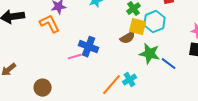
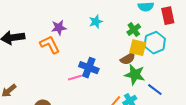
green star: (150, 54) -> (135, 75), moved
blue line: (169, 64) -> (155, 90), moved

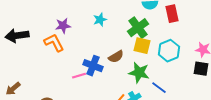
green cross: (134, 30) -> (138, 28), size x1.5
cyan hexagon: (155, 43) -> (169, 51), moved
brown semicircle: (128, 59) -> (116, 57), moved

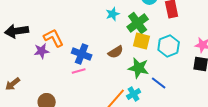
cyan star: (100, 20) -> (113, 14), moved
purple star: (63, 26) -> (42, 51), moved
blue cross: (93, 66) -> (82, 54), moved

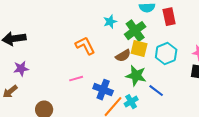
orange L-shape: (54, 38) -> (85, 46), moved
purple star: (42, 51) -> (21, 69), moved
brown semicircle: (116, 52) -> (123, 56), moved
blue cross: (82, 54) -> (103, 90), moved

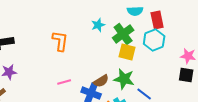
orange L-shape: (85, 46) -> (60, 41), moved, turned 35
cyan hexagon: (166, 54) -> (154, 40), moved
brown semicircle: (123, 56) -> (101, 81), moved

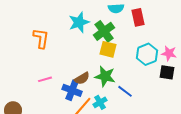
cyan star: (98, 25) -> (79, 22), size x1.5
cyan hexagon: (154, 40) -> (147, 54), moved

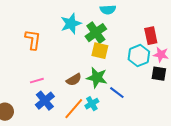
red rectangle: (138, 17) -> (151, 36), moved
blue cross: (72, 90) -> (45, 101), moved, turned 30

